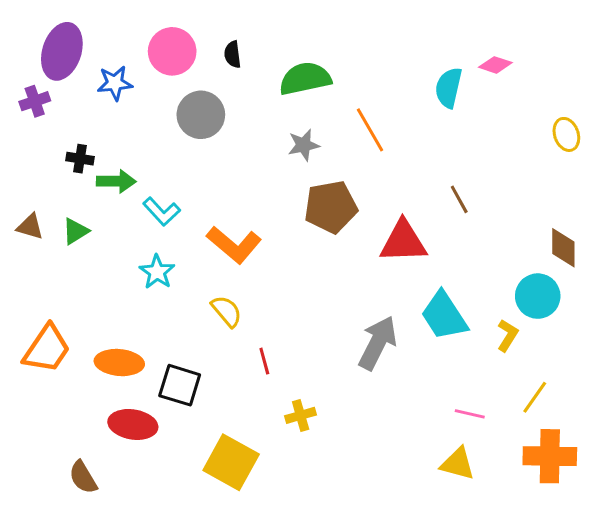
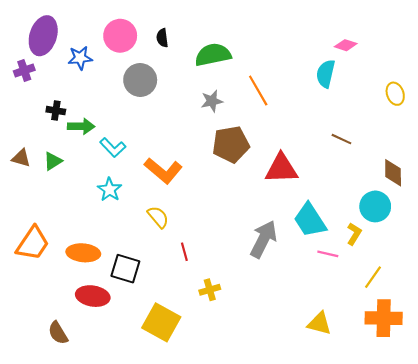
cyan semicircle: (449, 88) -> (326, 74), moved
brown line: (459, 199) -> (341, 139), moved, turned -36
pink line: (470, 414) -> (328, 254), moved

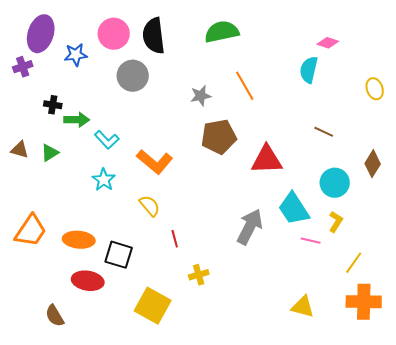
black semicircle: (162, 38) -> (154, 36), size x2.0
green semicircle: (213, 55) -> (222, 32), moved
brown diamond: (393, 173) -> (373, 164), turned 32
cyan circle: (375, 206) -> (335, 183), moved

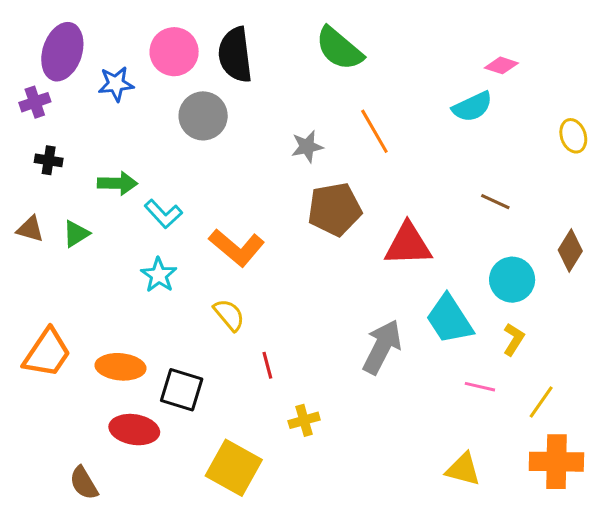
green semicircle: (222, 32) -> (339, 49), turned -128
cyan semicircle: (309, 70) -> (472, 107), turned -128
black cross: (53, 105) -> (49, 160), moved
pink line: (311, 241) -> (480, 387), moved

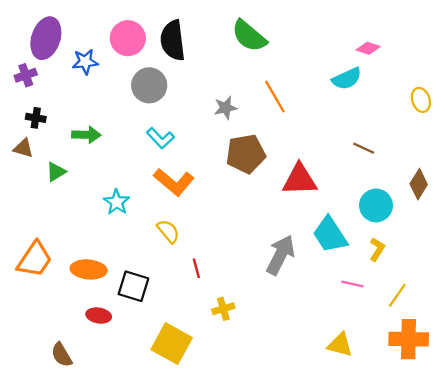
cyan L-shape: (163, 214) -> (160, 138), moved
brown triangle: (30, 229) -> (23, 148), moved
red ellipse: (134, 430) -> (99, 315), size x0.7

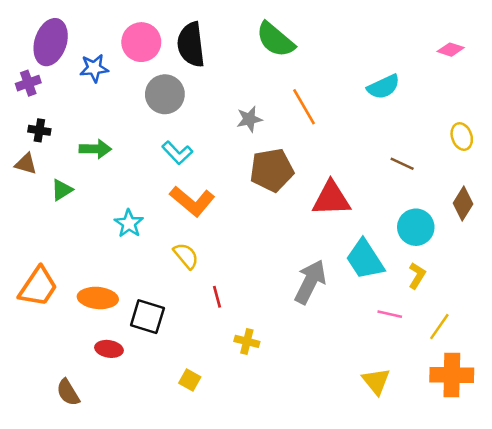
pink diamond: (368, 48) -> (451, 50), moved
yellow ellipse: (421, 100) -> (462, 137), moved
yellow cross: (223, 309) -> (247, 341), turned 30
yellow square: (172, 344) -> (190, 380), size x0.5
yellow triangle: (340, 345) -> (376, 381), turned 36

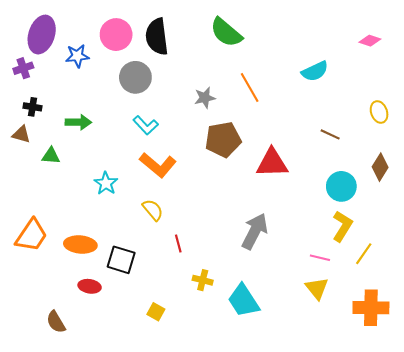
green triangle: (62, 190) -> (51, 156), turned 36
cyan trapezoid: (365, 259) -> (243, 301), moved
yellow L-shape: (417, 276) -> (342, 226), size x1.4
yellow line: (439, 327) -> (364, 254), moved
yellow triangle: (376, 381) -> (317, 288), moved

